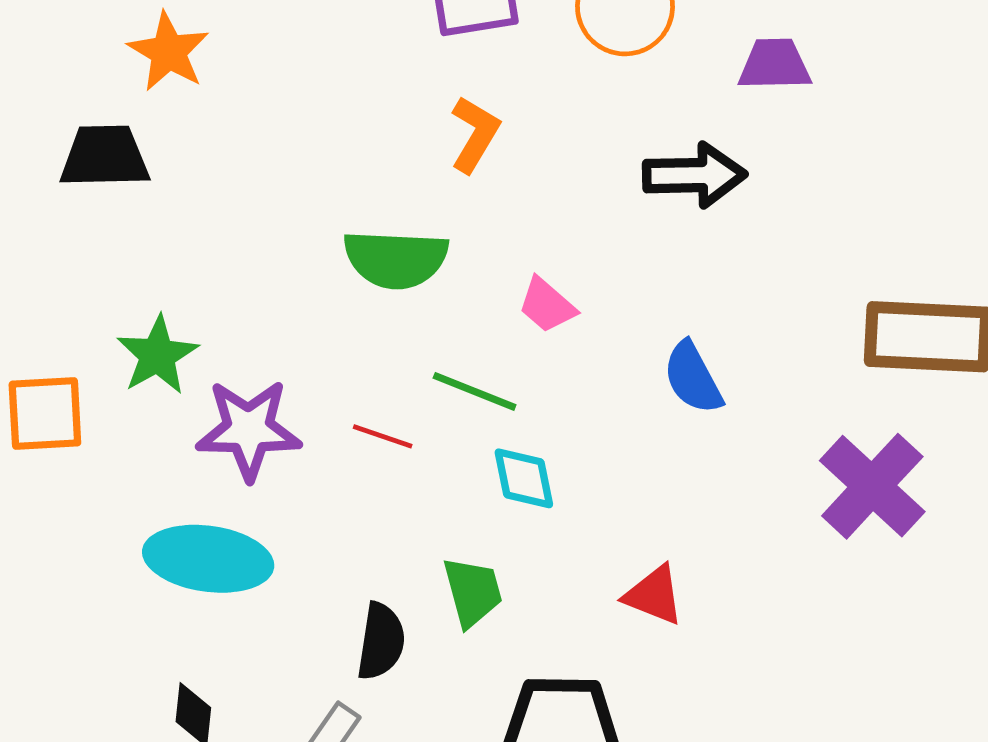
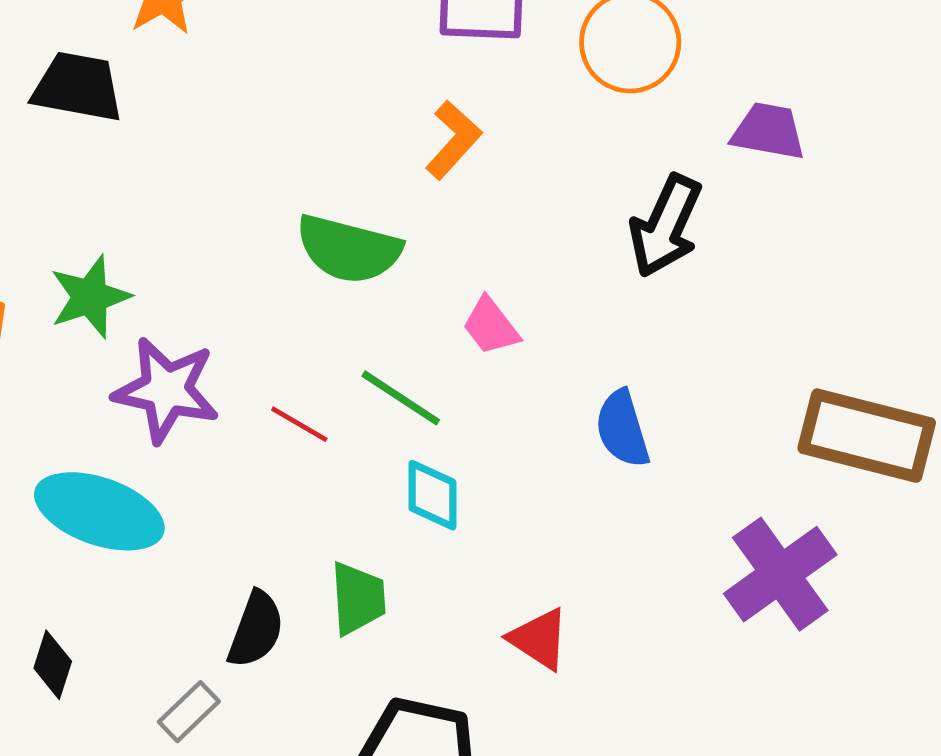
black arrow: (695, 175) -> (666, 226), turned 104

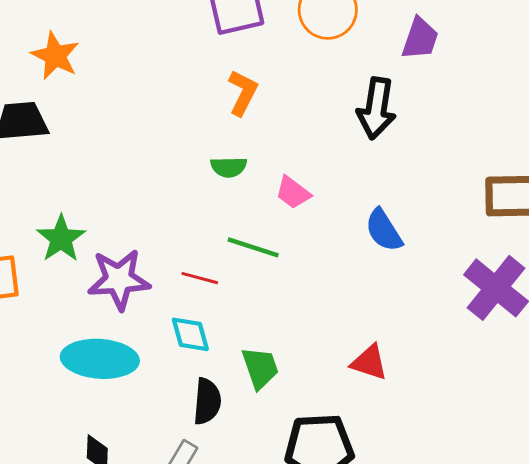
purple trapezoid: (768, 131) -> (420, 39), turned 114
green semicircle: (349, 249) -> (229, 167), moved, size x0.6
cyan diamond: (432, 495) -> (190, 334), moved

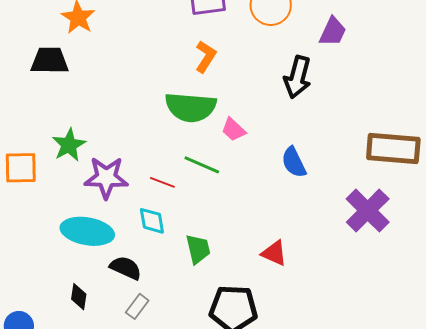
green semicircle: (229, 167) -> (191, 107), size x2.0
black semicircle: (207, 401) -> (126, 268), moved, turned -76

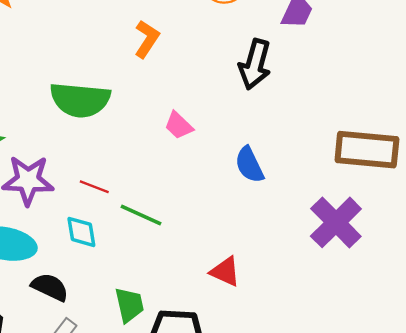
green semicircle: (191, 107) -> (80, 100), moved
green line: (202, 165) -> (141, 215), moved
green trapezoid: (198, 249) -> (129, 305), moved

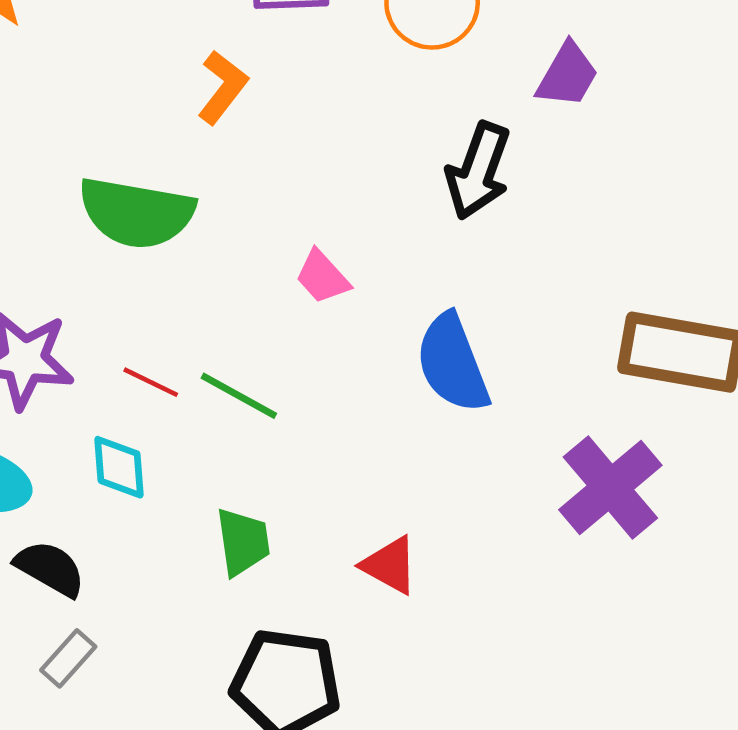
orange L-shape: (147, 39) -> (223, 87), moved
blue semicircle: (249, 165) -> (453, 363), size x1.4
green line: (141, 215) -> (239, 396), moved
green trapezoid: (129, 305) -> (243, 542), moved

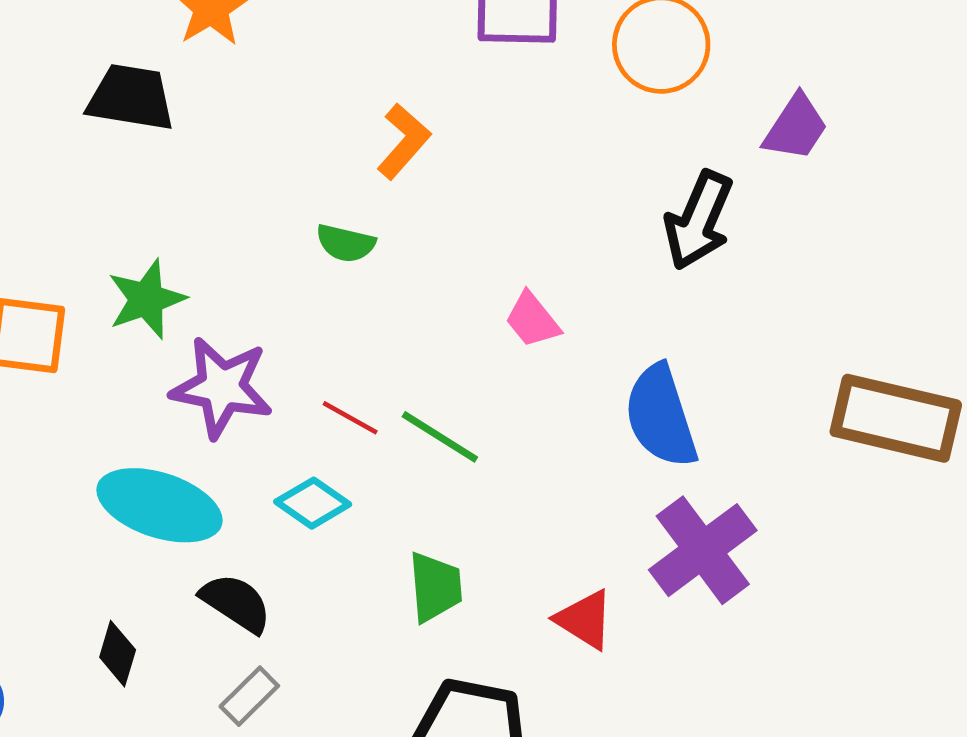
orange L-shape: (223, 87) -> (404, 141), moved
green semicircle: (136, 213) -> (346, 243), size x0.5
cyan diamond: (119, 467) -> (313, 503), turned -54
purple cross: (610, 488) -> (703, 550), moved

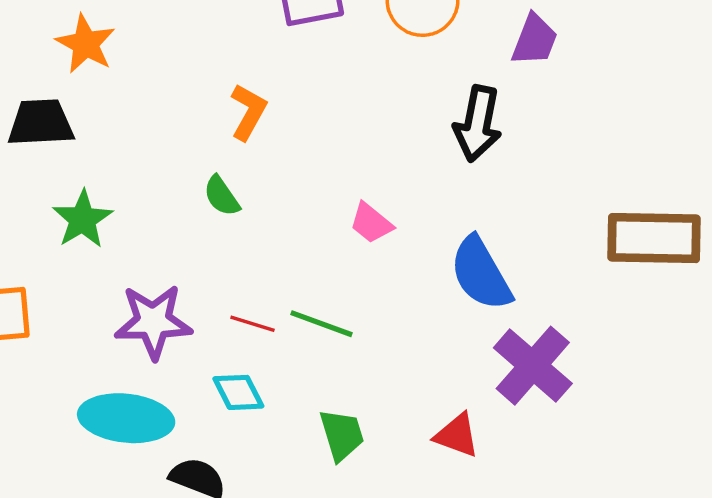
green semicircle: (346, 243) -> (222, 196), turned 54
green star: (147, 299) -> (83, 219), moved
cyan diamond: (313, 503) -> (238, 392), turned 40

